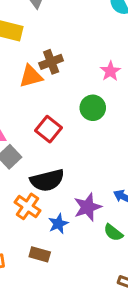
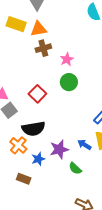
pink star: (110, 71) -> (67, 59), moved
orange triangle: (31, 76) -> (39, 29), moved

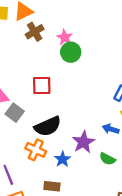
green circle: (69, 82) -> (71, 52), moved
red square: (37, 94) -> (42, 85), turned -30

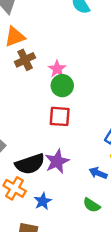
red square: (42, 85) -> (60, 116), moved
purple star: (83, 142) -> (57, 161), moved

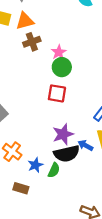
purple star: (57, 161) -> (63, 134), moved
black semicircle: (30, 164) -> (67, 154), moved
green semicircle: (92, 205) -> (54, 170), moved, turned -104

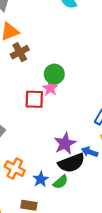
pink star: (59, 52) -> (50, 88), moved
red square: (57, 93) -> (34, 99), moved
green semicircle: (54, 170) -> (61, 182), turned 32

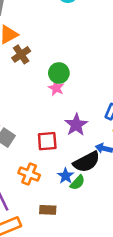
red square: (34, 99) -> (47, 141), moved
purple star: (65, 143) -> (76, 125), moved
blue star: (41, 179) -> (66, 176), moved

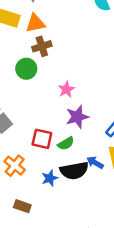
green circle: (59, 73) -> (26, 69), moved
purple star: (76, 125) -> (77, 117), moved
green semicircle: (77, 183) -> (66, 144), moved

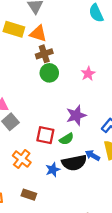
orange triangle: (35, 23) -> (38, 34), turned 30
green circle: (26, 69) -> (49, 73), moved
pink star: (66, 89) -> (88, 74), moved

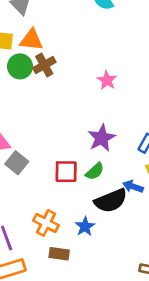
green circle: (49, 73) -> (20, 66), moved
orange cross: (22, 159) -> (46, 223), moved
blue star: (53, 170) -> (85, 227), moved

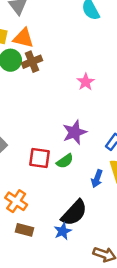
blue arrow: (133, 186) -> (97, 179), turned -96
black semicircle: (111, 201) -> (74, 213), moved, turned -32
blue star: (85, 227) -> (63, 231), moved

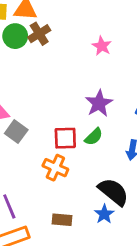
orange cross: (16, 201) -> (55, 168), moved
black semicircle: (74, 213) -> (113, 192), turned -84

